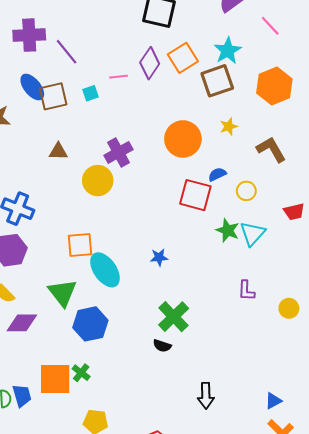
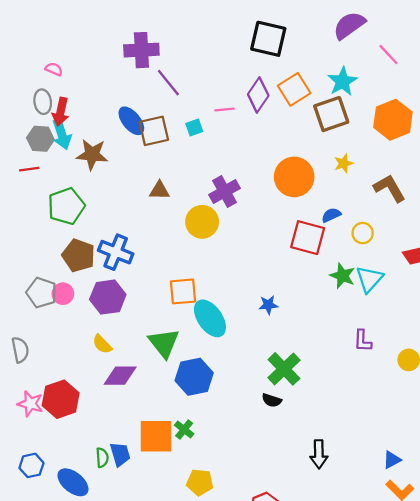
purple cross: (29, 35) -> (141, 50), moved

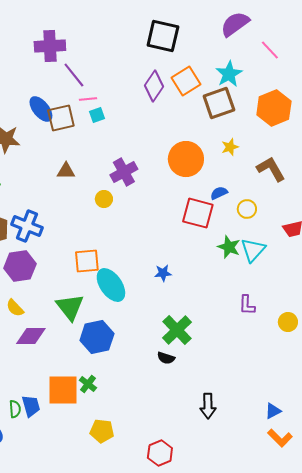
pink line: (225, 110) -> (88, 99), moved
yellow circle: (202, 222) -> (104, 199), size x0.6

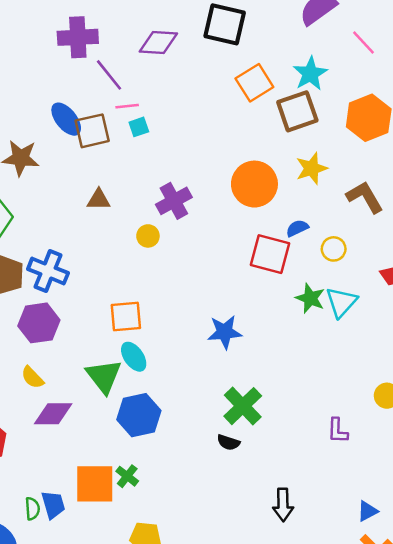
purple diamond: (154, 86) -> (158, 42), moved, turned 60
yellow star: (230, 147) -> (312, 168), size x1.4
blue star: (163, 273) -> (225, 332), size x1.5
cyan ellipse: (111, 285) -> (134, 357), moved, size x0.7
purple L-shape: (247, 305) -> (338, 431), moved

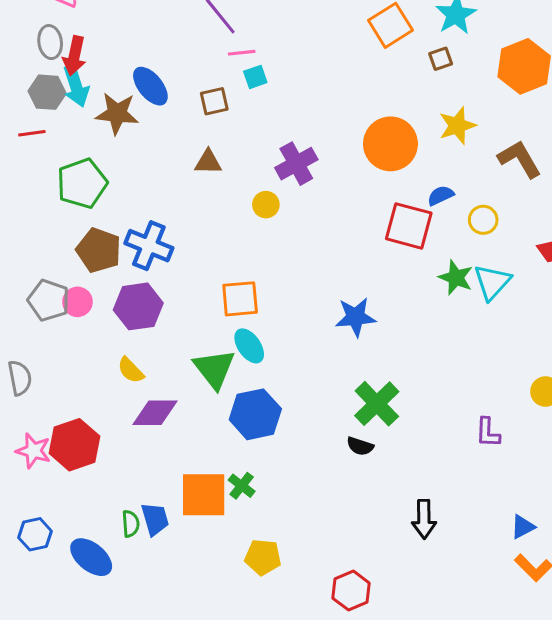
brown square: (297, 111) -> (441, 59), size x0.5
blue ellipse: (66, 119) -> (150, 86), moved
brown square: (92, 131) -> (214, 101), moved, size x0.7

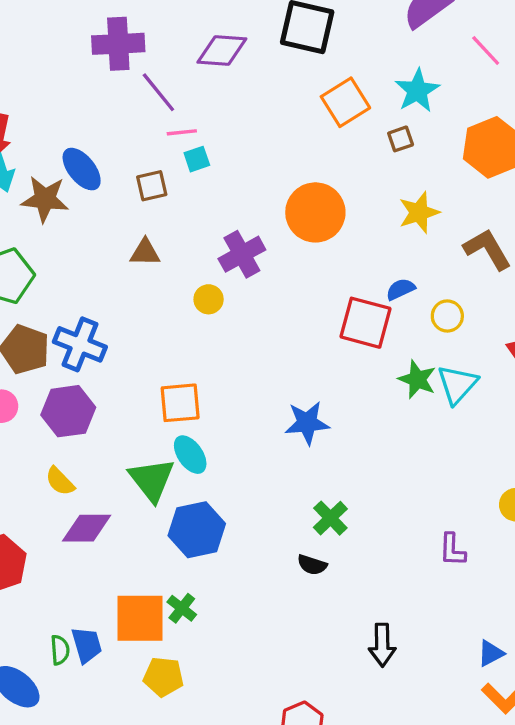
orange circle: (390, 144) -> (315, 212), moved
green cross: (377, 404) -> (330, 518), size x0.7
yellow pentagon: (263, 557) -> (163, 677), moved

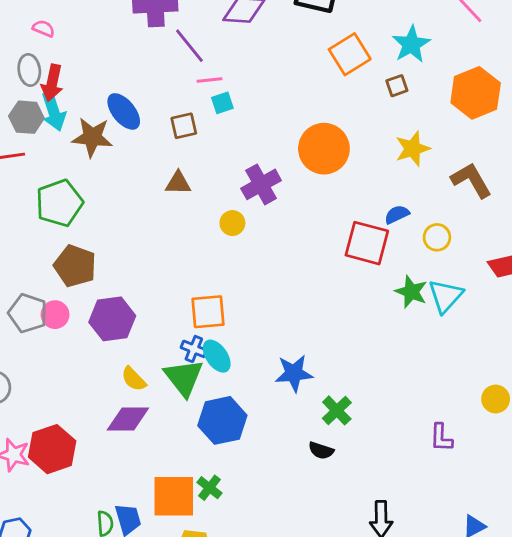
blue cross: (80, 344) -> (194, 349), moved, size x0.6
blue star: (307, 423) -> (294, 373), moved
yellow semicircle: (60, 481) -> (134, 379), moved

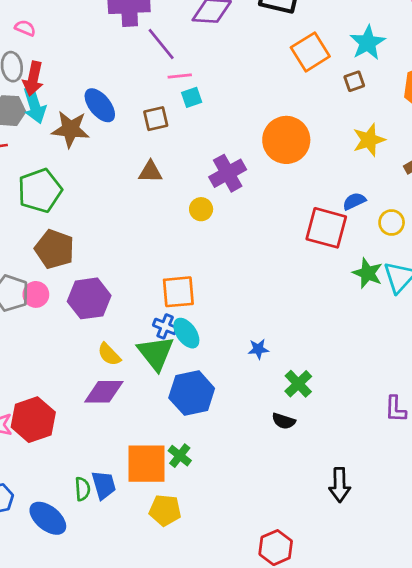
blue star: (294, 373) -> (258, 349), size x0.6

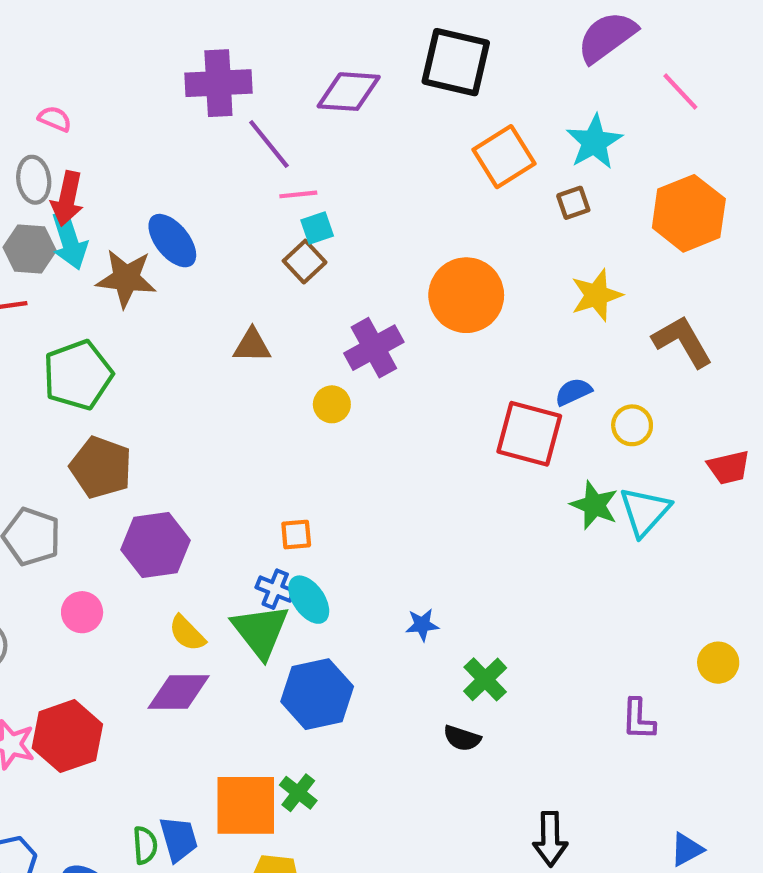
brown square: (156, 119) -> (305, 262), moved, turned -30
orange square: (178, 292) -> (296, 535), size x0.6
pink circle: (36, 294) -> (82, 612), moved

